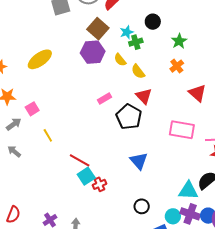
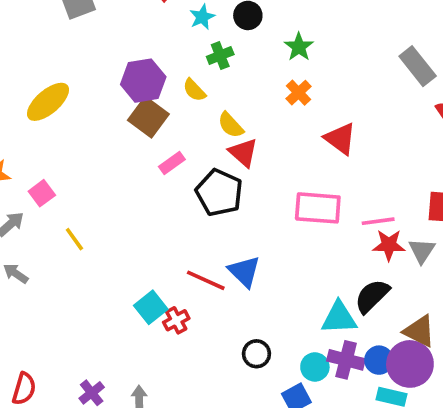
brown square: (98, 29) -> (148, 117), moved
cyan star: (127, 32) -> (202, 17), moved
yellow semicircle: (138, 71) -> (231, 125), moved
red line: (80, 160) -> (206, 280), moved

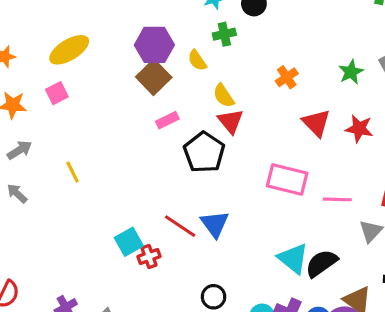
green star: (299, 47) -> (351, 72), moved
pink square: (42, 193) -> (57, 93), moved
red star: (389, 245) -> (359, 129), moved
cyan triangle: (339, 318) -> (293, 258), moved, turned 32

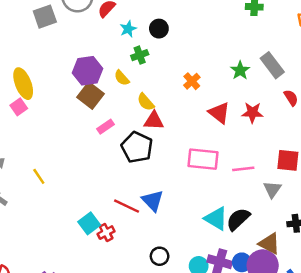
yellow ellipse: (69, 50) -> (23, 84), turned -72
pink square: (57, 93) -> (19, 107), moved
red triangle: (231, 121) -> (154, 121), turned -40

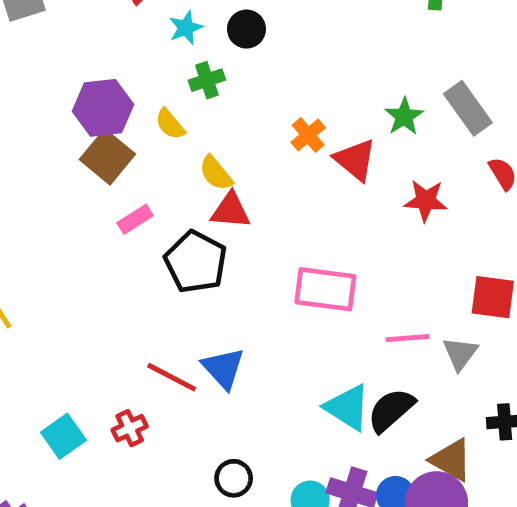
red triangle: (219, 113) -> (355, 160), moved
pink line: (243, 169) -> (408, 338), moved
cyan square: (89, 223) -> (63, 436), moved

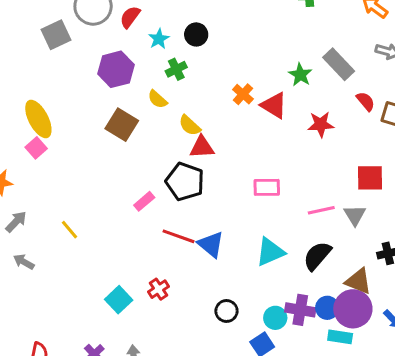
purple hexagon: (103, 108) -> (116, 69), moved
pink rectangle: (135, 219) -> (144, 201), moved
pink rectangle: (325, 289) -> (267, 187), size x0.7
red line: (172, 377) -> (179, 236), moved
cyan triangle: (347, 407) -> (270, 252), moved, turned -48

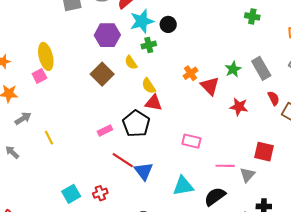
cyan star: (159, 39) -> (142, 21), size x1.6
gray arrow: (16, 222) -> (23, 118), moved

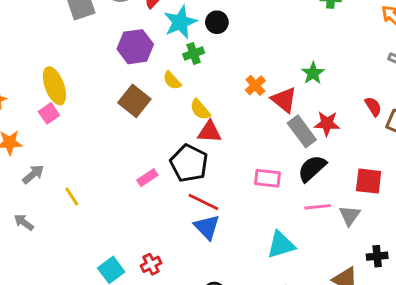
gray rectangle: (261, 68) -> (302, 131), moved
red line: (123, 160) -> (204, 202), moved
cyan triangle: (183, 186) -> (281, 245), moved
black semicircle: (215, 196) -> (312, 168), moved

